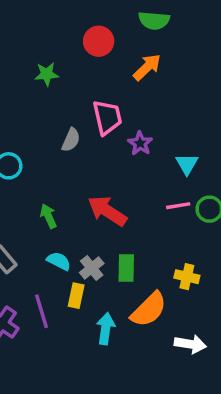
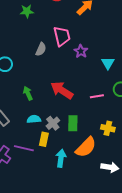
pink line: (178, 206) -> (97, 96), moved
cyan semicircle: (59, 261) -> (34, 119), turned -32
purple line: (41, 311) -> (24, 148), turned -60

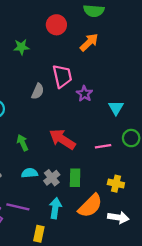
yellow rectangle: (44, 139) -> (39, 234), moved
cyan arrow: (61, 158) -> (55, 208), moved
white arrow: (110, 167) -> (118, 217), moved

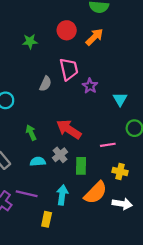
red circle: (56, 25) -> (67, 30), moved
pink line: (103, 146) -> (108, 145), moved
gray cross: (52, 178) -> (60, 155), moved

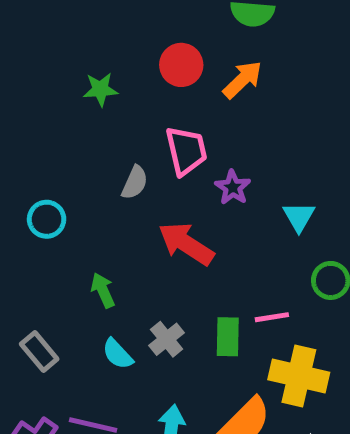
red arrow: (69, 129) -> (186, 244), moved
cyan semicircle: (38, 162) -> (118, 354), turned -128
green rectangle: (81, 166) -> (228, 337), moved
yellow cross: (120, 172) -> (299, 376), size x1.6

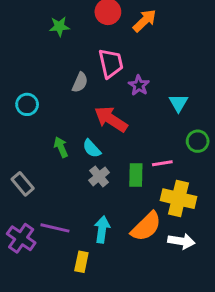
cyan semicircle: (118, 354) -> (92, 149), moved

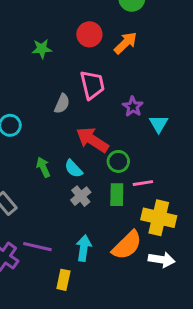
purple star: (139, 85) -> (133, 107), moved
green circle: (198, 141) -> (118, 161), moved

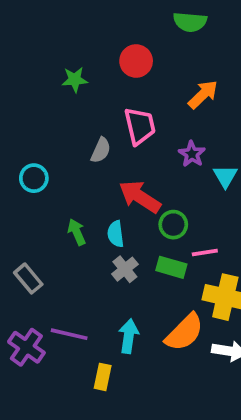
orange arrow: (126, 43) -> (203, 94), moved
cyan semicircle: (74, 169) -> (116, 234), turned 36
green rectangle: (117, 195) -> (171, 267), turned -75

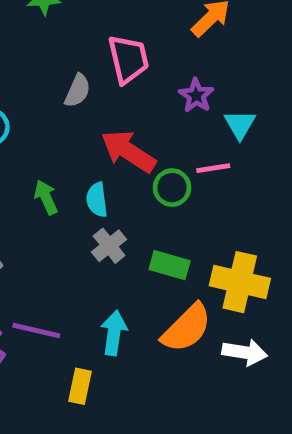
pink line: (205, 252) -> (213, 168), moved
green rectangle: (171, 267) -> (170, 265), moved

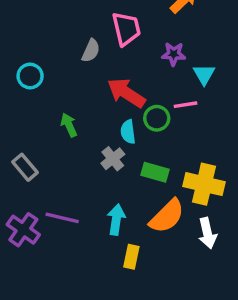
purple star: (196, 96) -> (174, 54), turned -30
cyan semicircle: (97, 200) -> (128, 132), moved
white arrow: (245, 352) -> (207, 233), turned 68
yellow rectangle: (80, 386) -> (131, 257), moved

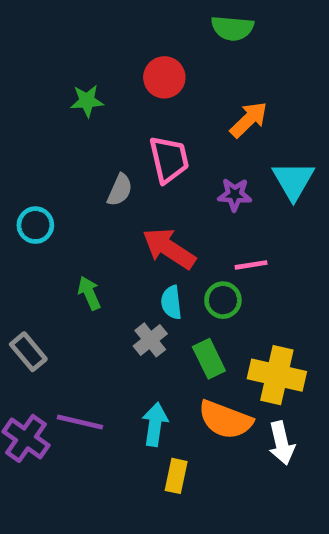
cyan triangle: (204, 74) -> (293, 181), moved, size x1.4
green circle: (157, 118) -> (223, 300), moved
green rectangle: (155, 172) -> (209, 359), turned 48
orange semicircle: (167, 216) -> (225, 420), turned 66

